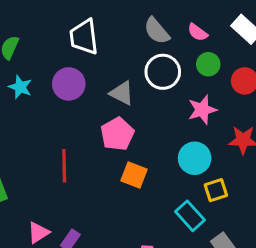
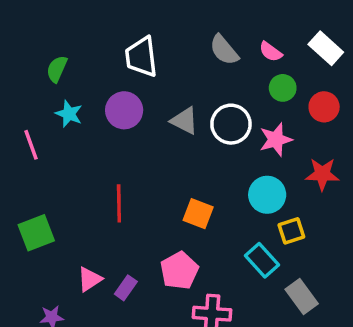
white circle: (163, 72) -> (231, 124), moved
pink pentagon: (117, 134) -> (179, 271), moved

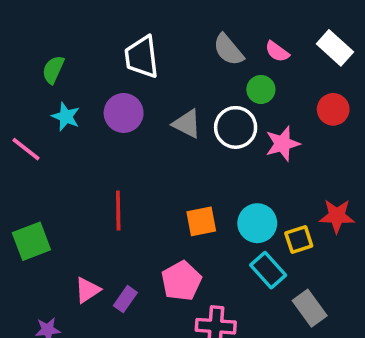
green circle: (283, 88) -> (261, 89), moved
pink line: (31, 145) -> (26, 149), turned -32
red star: (322, 174) -> (337, 216), moved
cyan circle: (267, 195) -> (257, 223), moved
orange square: (198, 214) -> (201, 221), turned -32

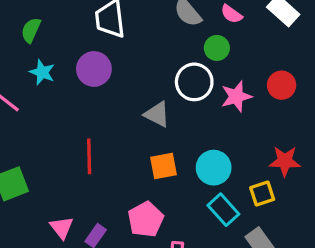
red circle: (333, 109) -> (282, 85), moved
gray triangle: (187, 124) -> (157, 114), moved
yellow square: (299, 239) -> (262, 194), moved
pink triangle: (87, 290) -> (62, 227), turned -35

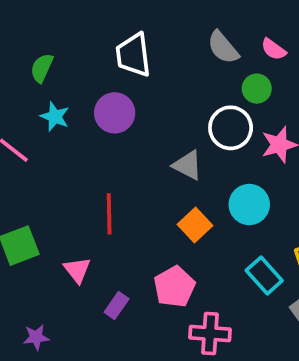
orange square: (163, 166) -> (195, 225), turned -32
cyan circle: (214, 168) -> (249, 204), moved
pink triangle: (62, 227) -> (77, 270), moved

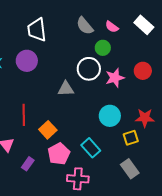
gray triangle: (188, 165) -> (66, 89), turned -30
cyan circle: (249, 204) -> (110, 116), moved
orange square: (195, 225) -> (48, 130), moved
cyan rectangle: (264, 276) -> (91, 148), moved

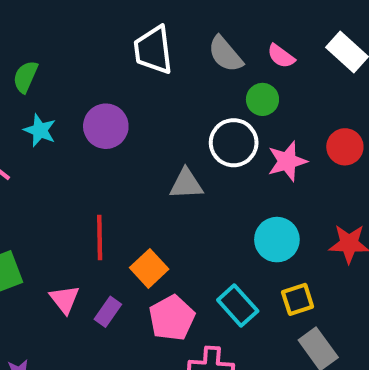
white trapezoid: (37, 30) -> (153, 50), moved
yellow square: (131, 138) -> (298, 299), moved
purple rectangle: (28, 164) -> (108, 312), moved

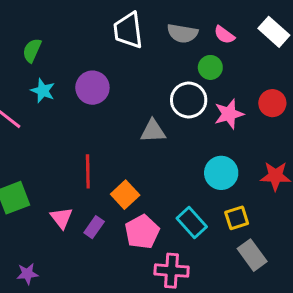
gray semicircle: (225, 54) -> (182, 33), turned -40

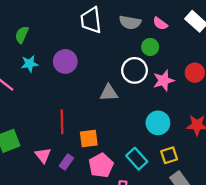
cyan star: (43, 91) -> (30, 64), turned -30
orange square: (125, 195) -> (89, 139), turned 36

